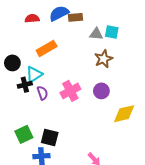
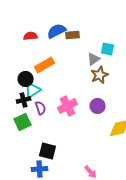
gray triangle: (96, 34) -> (94, 59), moved, turned -40
black circle: (12, 63) -> (26, 79), moved
green square: (24, 134) -> (23, 122), moved

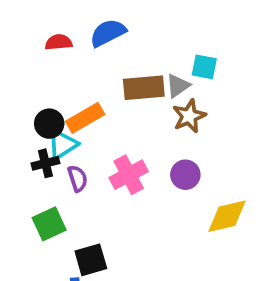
brown rectangle: (73, 35) -> (144, 88), moved, size x1.5
orange rectangle: (45, 65) -> (85, 118), moved
green square: (23, 122) -> (49, 224), moved
black square: (48, 151) -> (91, 260), turned -30

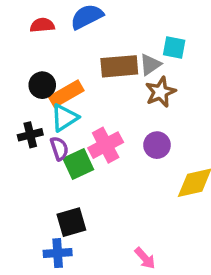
black circle: (49, 124) -> (42, 85), moved
cyan triangle: (62, 144) -> (64, 118), moved
green square: (49, 224) -> (78, 164), moved

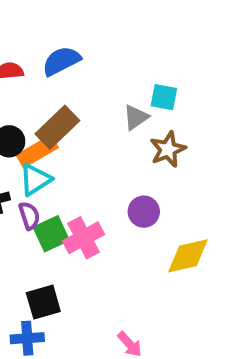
brown rectangle: (119, 66) -> (57, 127), moved, turned -39
brown star: (160, 92) -> (168, 149), moved
pink cross: (106, 145) -> (84, 238), moved

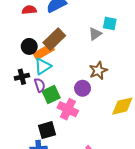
brown star: (168, 149) -> (98, 70), moved
purple circle: (144, 212) -> (83, 88), moved
pink cross: (84, 238) -> (68, 109), moved, turned -36

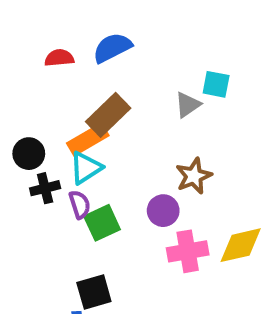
black circle: (29, 46) -> (29, 154), moved
pink cross: (68, 109) -> (188, 251), moved, turned -36

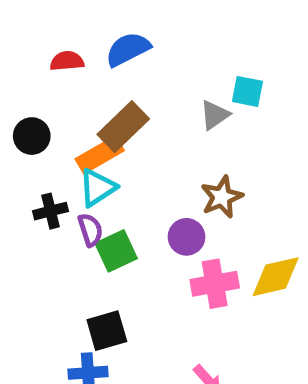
black circle: (29, 154) -> (32, 136), moved

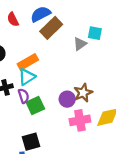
red semicircle: (67, 61) -> (13, 19), turned -112
brown rectangle: (123, 127) -> (51, 28), moved
brown star: (222, 197) -> (83, 93), moved

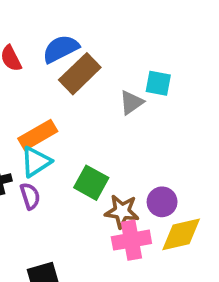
brown star: (83, 93) -> (122, 211), moved, turned 30
purple circle: (67, 99) -> (162, 202), moved
green square: (35, 105) -> (91, 183), moved, turned -36

